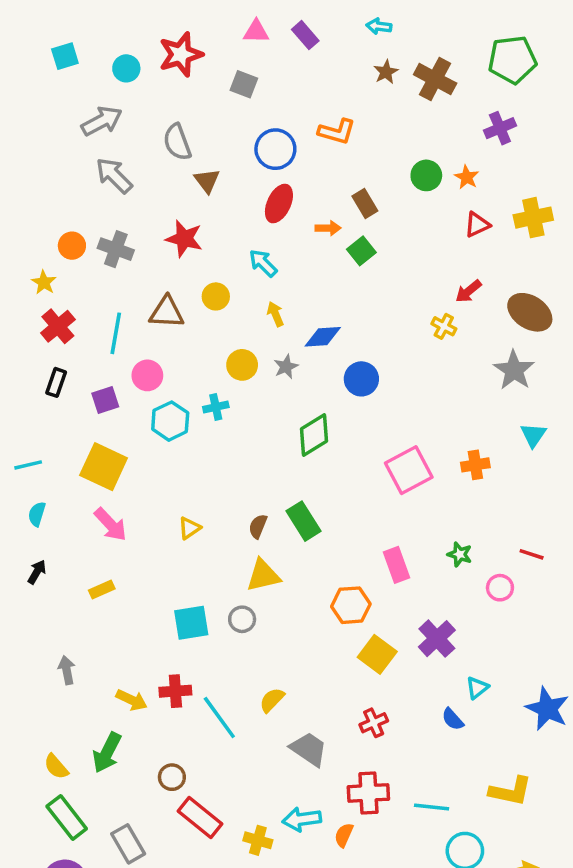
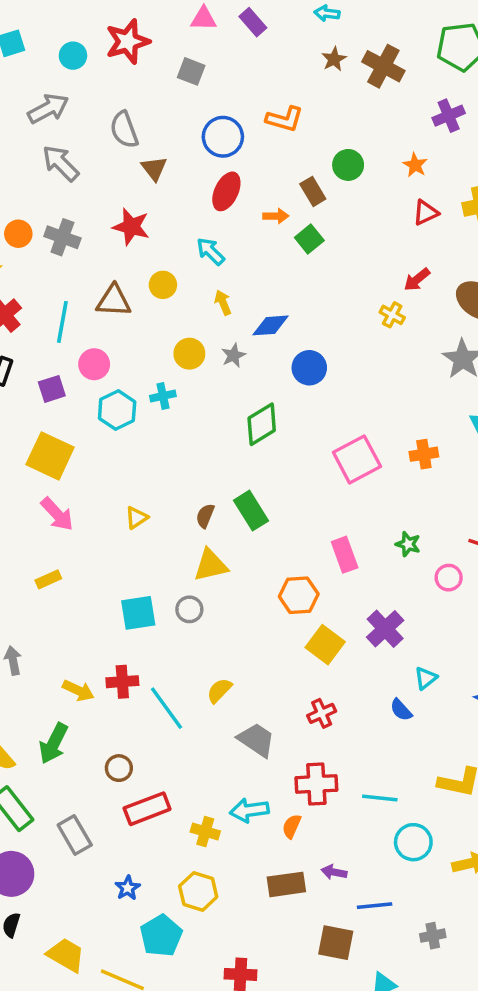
green circle: (426, 175) -> (348, 165), moved
red rectangle: (200, 818) -> (147, 809), turned -60

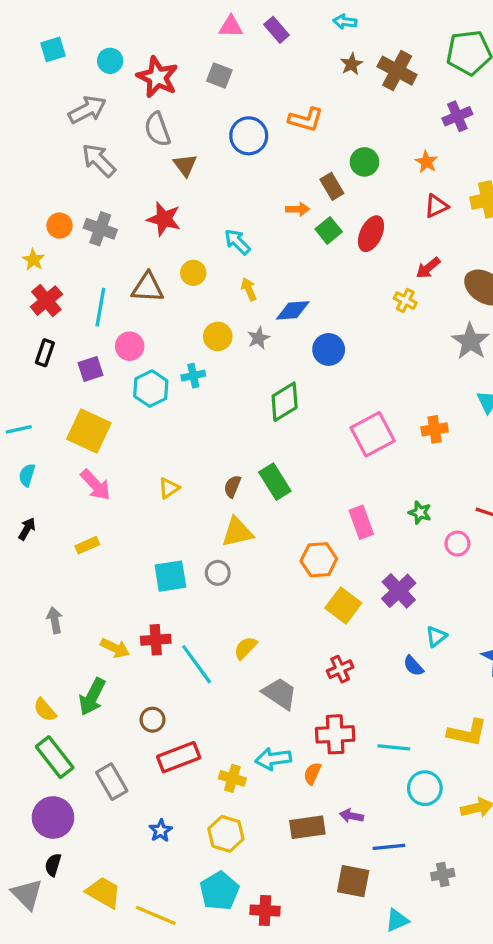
red star: (128, 42) -> (157, 77), moved, turned -30
red ellipse: (226, 191) -> (371, 234), moved
cyan pentagon: (161, 936) -> (219, 891), moved

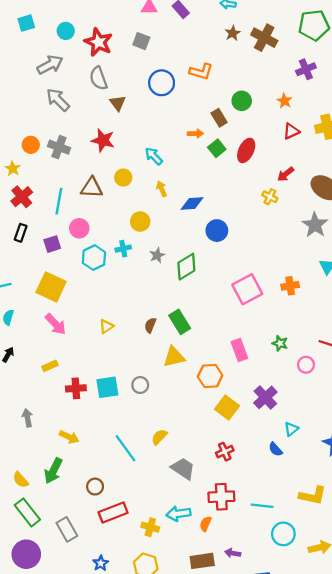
gray star: (258, 338) -> (157, 255), moved
yellow triangle: (237, 532) -> (174, 357), moved
red cross: (156, 640) -> (76, 388), moved

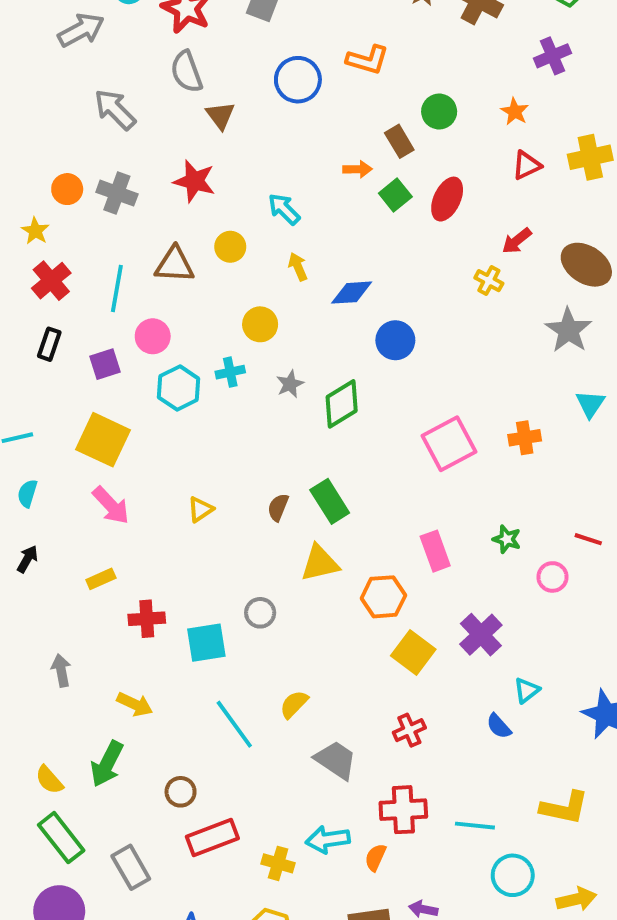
gray arrow: (50, 65) -> (81, 30), moved
cyan square: (107, 387) -> (206, 643), moved

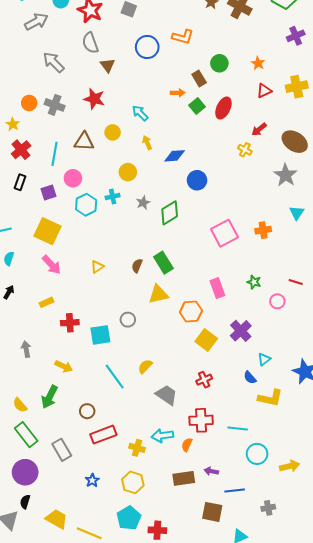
purple cross: (553, 56) -> (296, 36), moved
yellow L-shape: (564, 808) -> (270, 398), moved

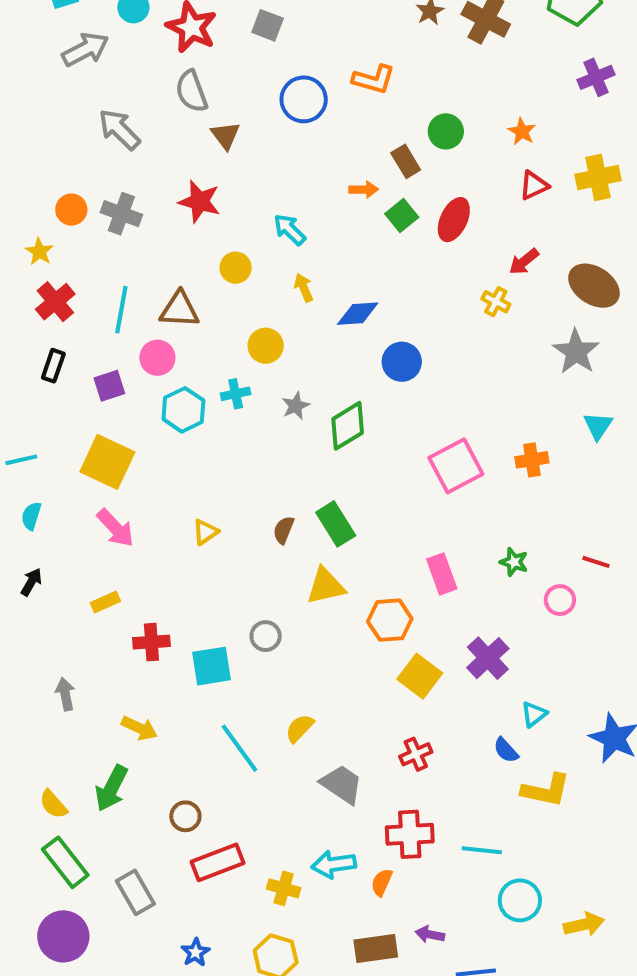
brown triangle: (84, 142) -> (179, 310), moved

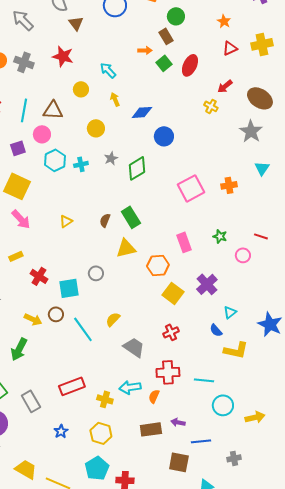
green circle: (446, 131) -> (176, 16), moved
cyan cross: (236, 394) -> (81, 164), moved
red cross: (151, 642) -> (39, 276), turned 36
brown circle: (185, 816) -> (56, 314), moved

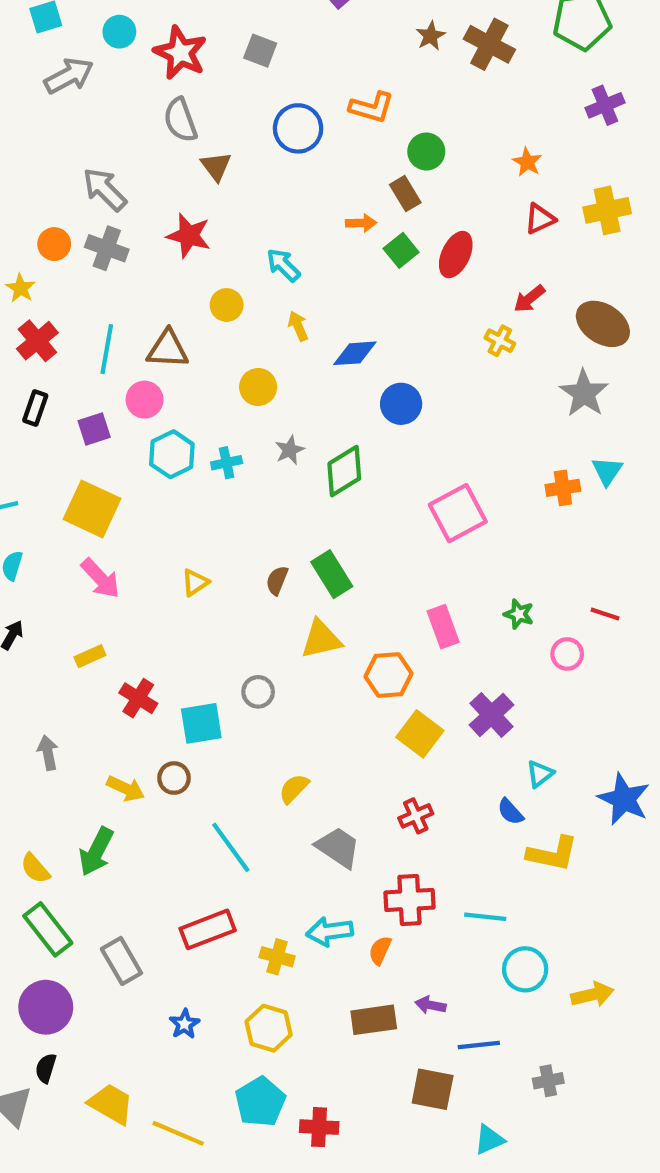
gray arrow: (23, 20) -> (105, 189), moved
orange cross: (229, 185) -> (563, 488), moved
cyan line: (83, 329) -> (231, 847), moved

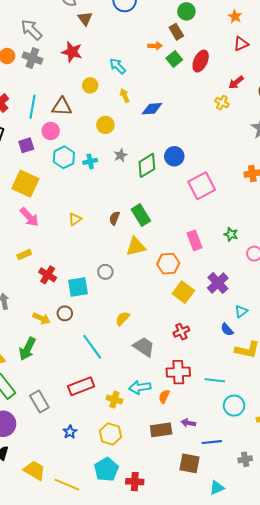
blue circle: (401, 404) -> (174, 156), moved

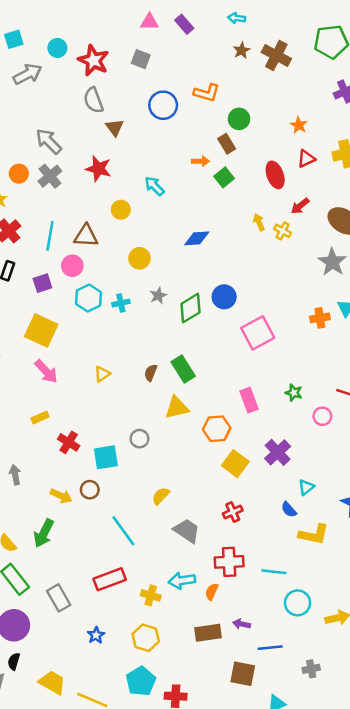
gray cross: (32, 58) -> (50, 176), turned 30
red ellipse: (201, 61) -> (275, 175), moved, turned -45
yellow arrow: (125, 96) -> (259, 222), moved

